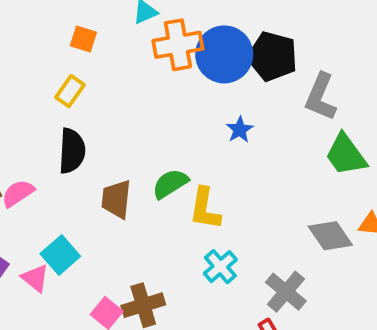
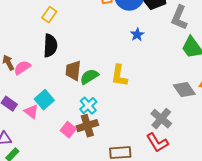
green semicircle: (170, 184) -> (89, 77), moved
cyan cross: (220, 267) -> (88, 106), moved

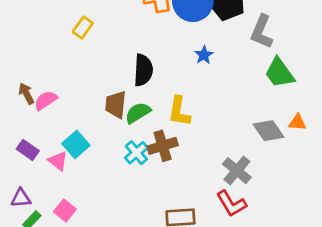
black semicircle: (50, 46) -> (143, 70), moved
brown cross: (87, 126) -> (163, 146), moved
pink square: (68, 130) -> (65, 210), moved

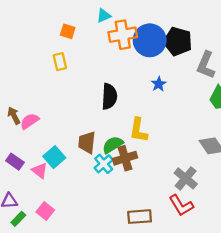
yellow rectangle: (83, 27) -> (60, 62), turned -48
brown trapezoid: (116, 105) -> (87, 142), moved
green semicircle: (138, 113) -> (113, 145), moved

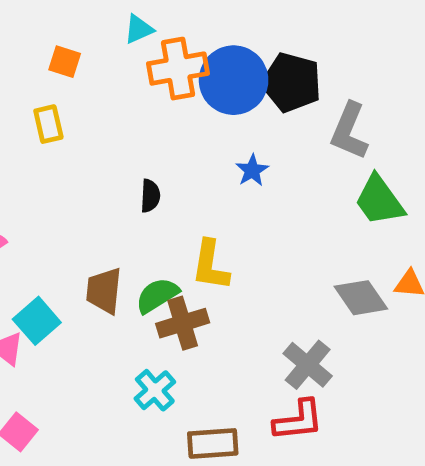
black semicircle: (109, 96) -> (150, 196), size x0.6
cyan cross: (104, 164) -> (155, 390), moved
red L-shape: (181, 205) -> (298, 420), turned -65

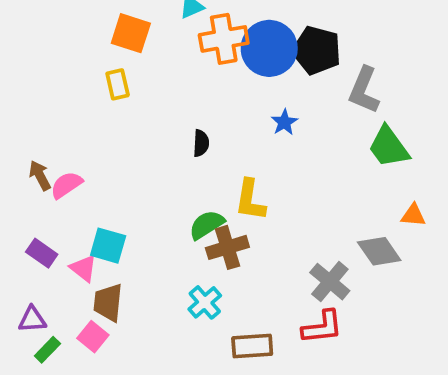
orange square: (65, 62) -> (131, 33), size x1.5
brown trapezoid: (104, 291) -> (108, 302), moved
gray diamond: (361, 298) -> (379, 251), moved
cyan square: (37, 321) -> (108, 246), turned -33

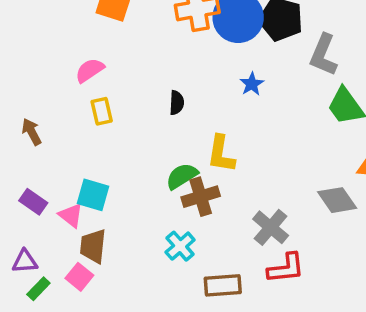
yellow rectangle: (118, 84) -> (102, 111), moved
pink semicircle: (66, 185) -> (90, 70), moved
gray cross: (330, 282) -> (271, 227), moved

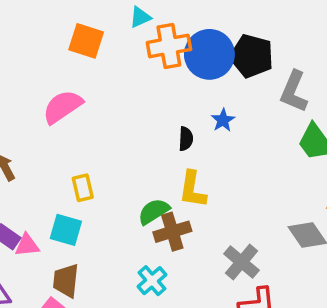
pink semicircle: (90, 70) -> (63, 107), size x1.4
black semicircle: (177, 103) -> (186, 139), moved
yellow rectangle: (102, 111) -> (83, 188), moved
pink triangle: (71, 215) -> (27, 245), moved, turned -44

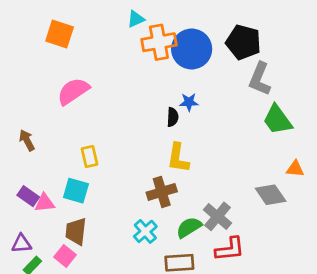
orange square: (86, 41) -> (60, 34), moved
black pentagon: (252, 56) -> (243, 42), moved
blue star: (223, 120) -> (189, 102), moved, turned 30
green semicircle: (154, 211) -> (189, 227), moved

